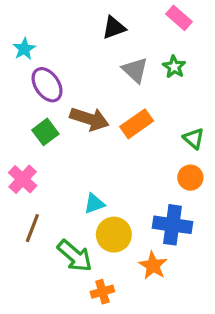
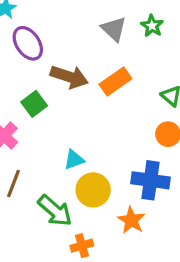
green square: (45, 132) -> (34, 104), moved

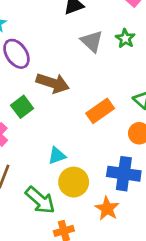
orange rectangle: (115, 82) -> (100, 111), moved

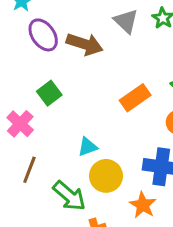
brown arrow: (53, 83) -> (85, 44), moved

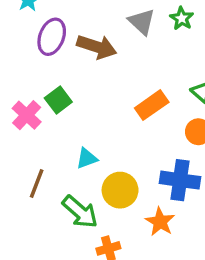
purple ellipse: (43, 35) -> (52, 37), turned 56
pink cross: (20, 124) -> (27, 115), moved
cyan triangle: (88, 147) -> (87, 158), moved

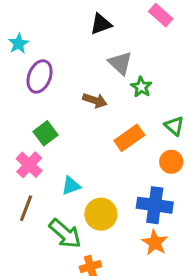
green star: (182, 18) -> (141, 87), moved
brown arrow: (97, 47) -> (95, 100), moved, size x0.7
pink cross: (27, 115) -> (29, 165), moved
orange star: (160, 222) -> (155, 243), moved

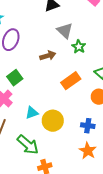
brown arrow: (95, 100) -> (48, 56), turned -35
blue cross: (155, 205) -> (88, 126), size x0.6
yellow circle: (101, 214) -> (53, 121), moved

